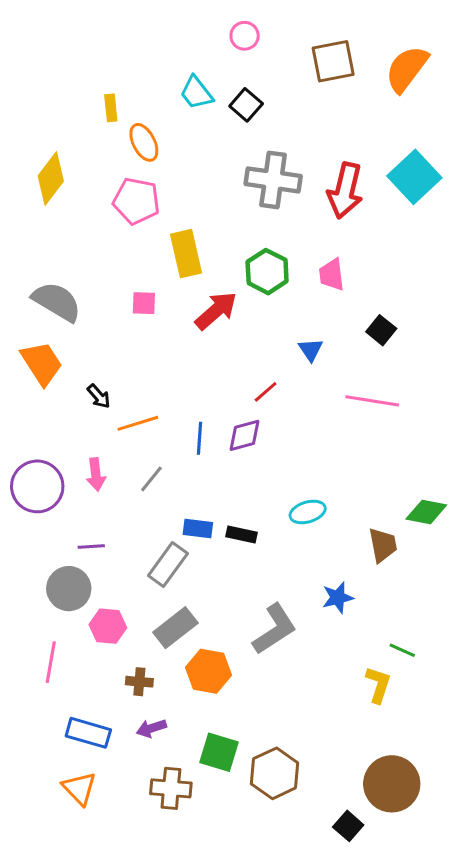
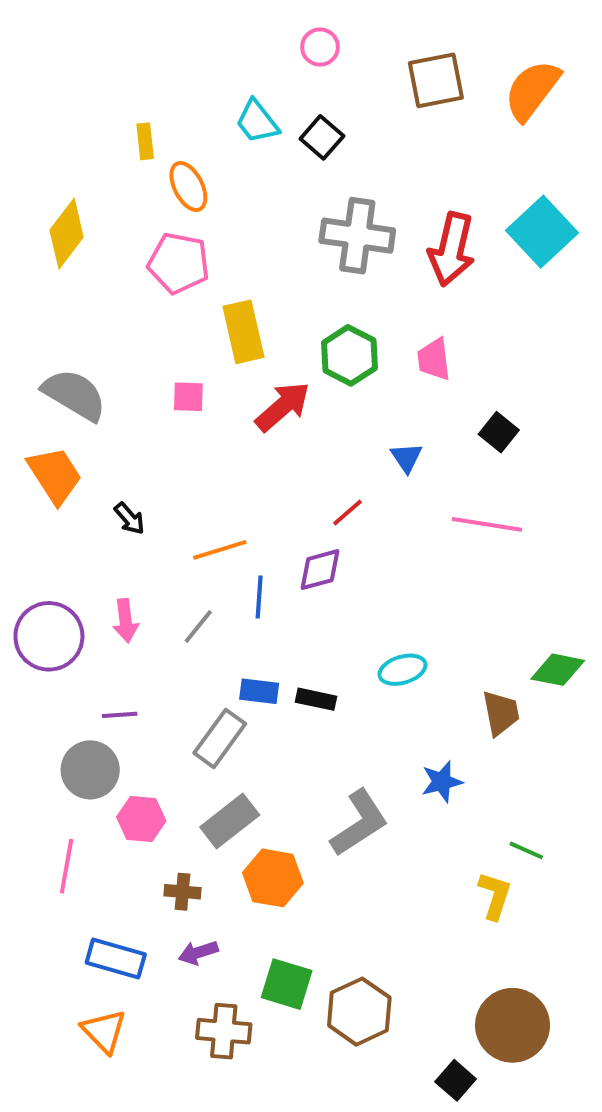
orange line: (138, 423) -> (220, 550), moved
blue line: (199, 438) -> (259, 597), moved

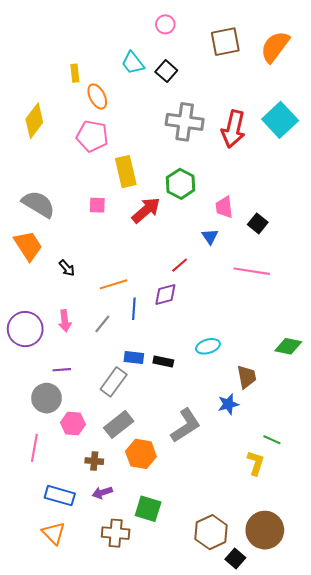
pink trapezoid: (434, 359) -> (224, 207), moved
brown trapezoid: (501, 713) -> (247, 377), moved
brown hexagon: (359, 1012) -> (211, 532), moved

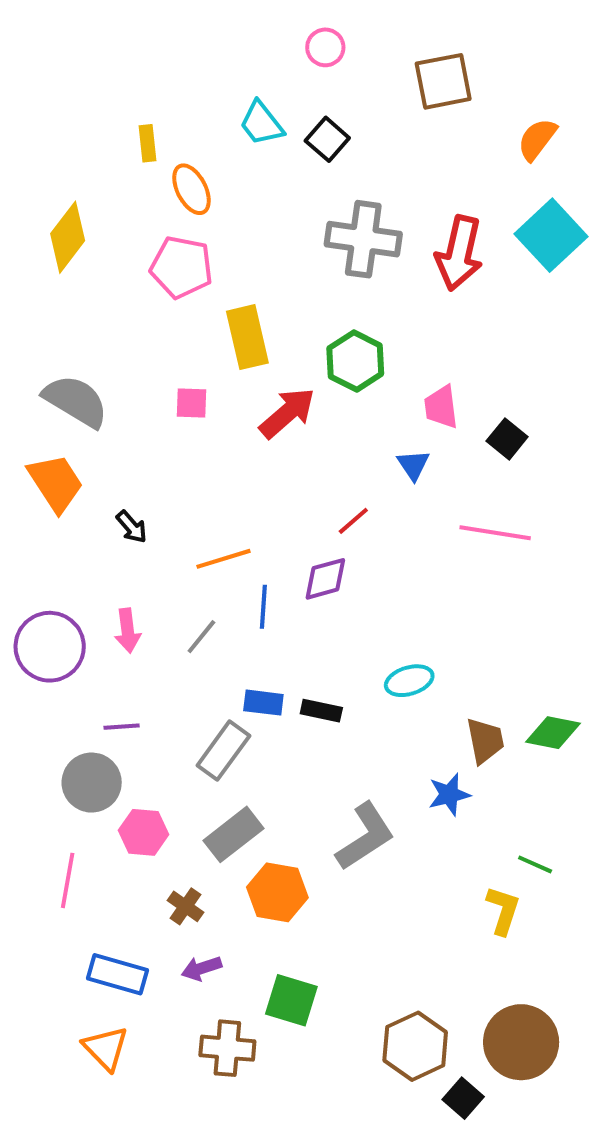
orange semicircle: (275, 47) -> (537, 139), moved, size x0.7
green diamond: (288, 346) -> (553, 733), moved
brown cross: (94, 461) -> (185, 906), turned 30

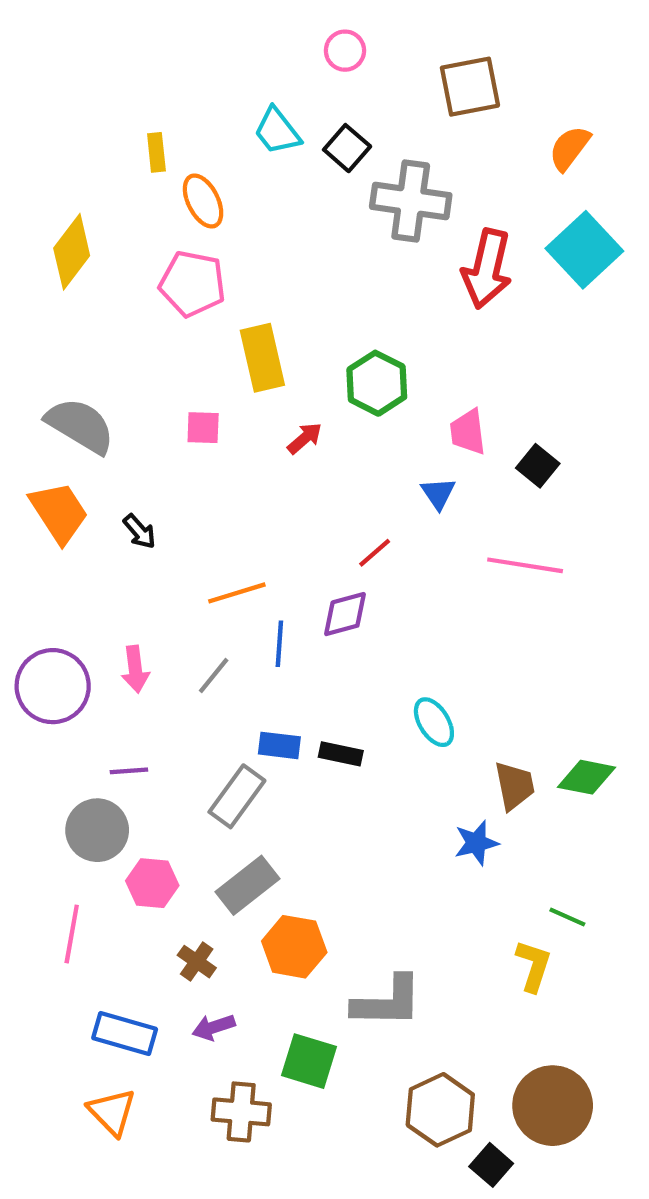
gray cross: (363, 239) -> (411, 201), moved
red arrow: (287, 413) -> (305, 438), size x0.6
black arrow: (132, 527) -> (140, 531), moved
cyan ellipse: (409, 681) -> (434, 722), turned 75
gray L-shape: (365, 836) -> (387, 1002), moved, turned 34

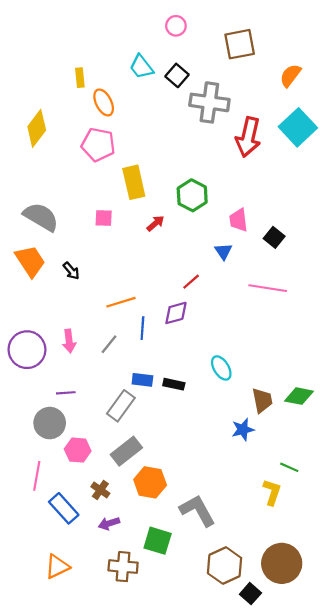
gray L-shape: (387, 1002) -> (198, 510), turned -120
blue rectangle: (125, 1034) -> (64, 508), moved, turned 32
orange triangle: (112, 1112) -> (57, 567), turned 48

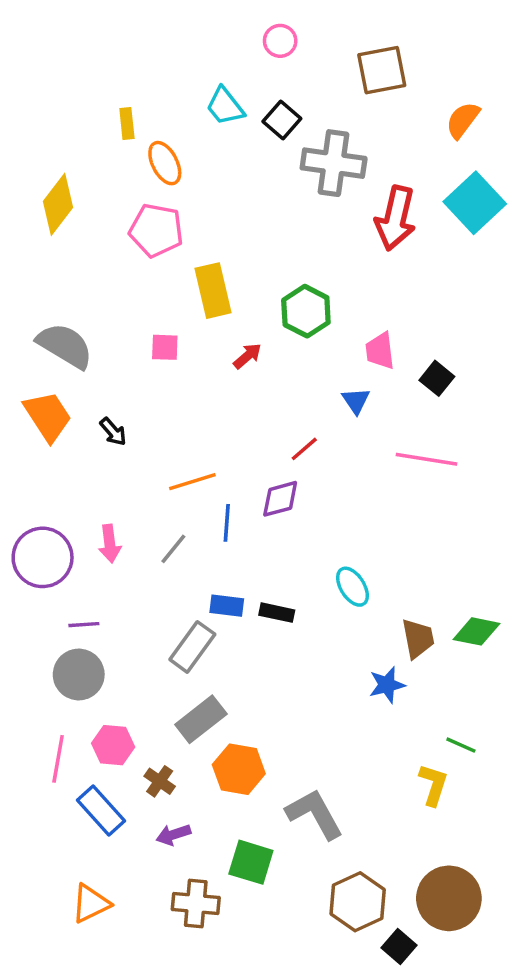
purple line: (66, 393) -> (84, 625), moved
pink hexagon: (78, 450) -> (113, 745), moved

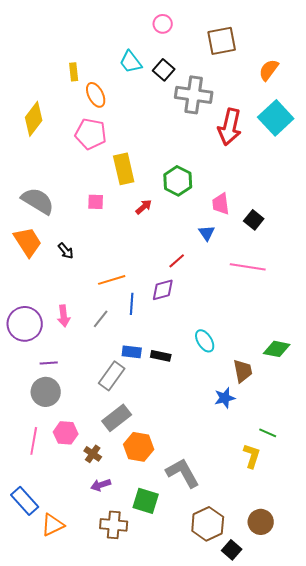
green diamond: (476, 631) -> (277, 349), moved
blue rectangle: (101, 811) -> (25, 501), moved
brown circle: (449, 898) -> (261, 522), size x0.7

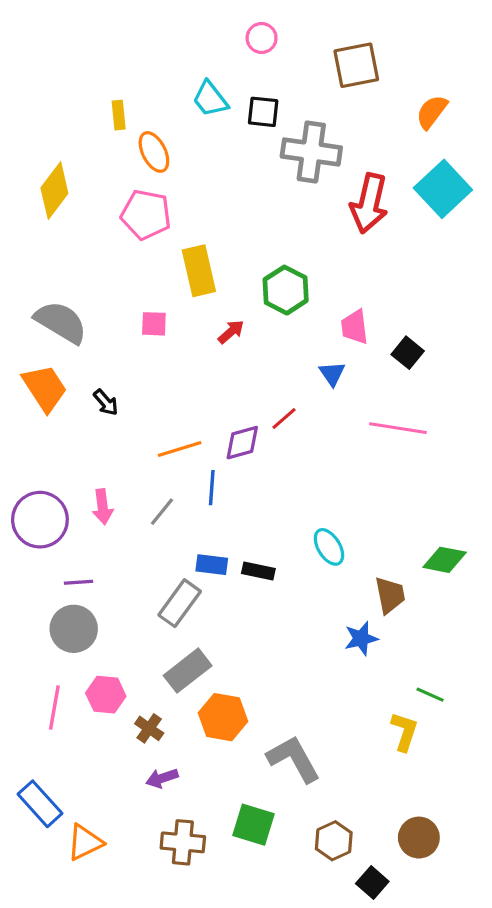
black square: (164, 70) -> (263, 112), turned -35
purple diamond: (163, 290) -> (242, 443), moved
green square: (146, 501) -> (253, 825), moved
brown hexagon: (208, 524) -> (334, 841), size x0.7

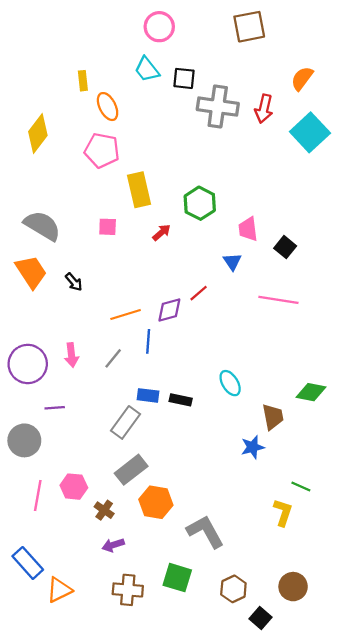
pink circle: (262, 38) -> (159, 27), moved, size x1.4
brown square: (356, 65) -> (249, 27), moved
red arrow: (369, 203) -> (264, 109), moved, size x0.7
gray circle: (74, 629) -> (24, 440), moved

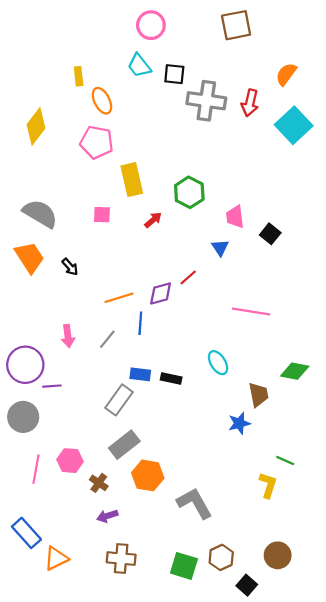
pink line: (278, 300) -> (251, 312), moved
purple circle: (28, 364) -> (25, 365), moved
green square: (177, 578) -> (184, 566), moved

